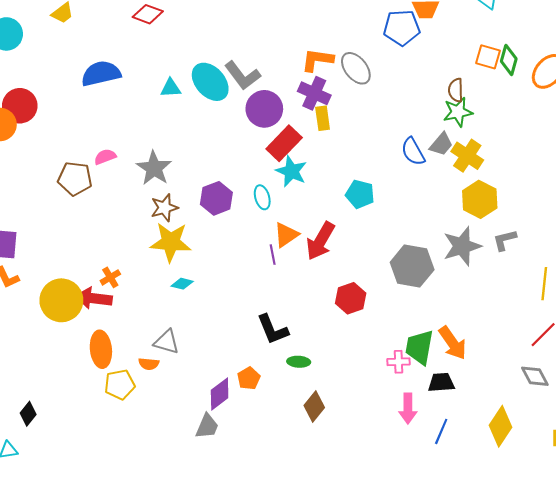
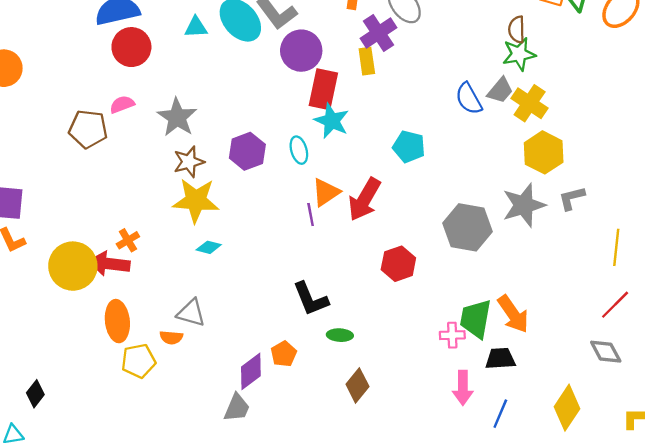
purple cross: (314, 93) -> (379, 33), moved, turned 32
red circle: (20, 106) -> (131, 47), moved
red rectangle: (284, 143) -> (323, 89), turned -32

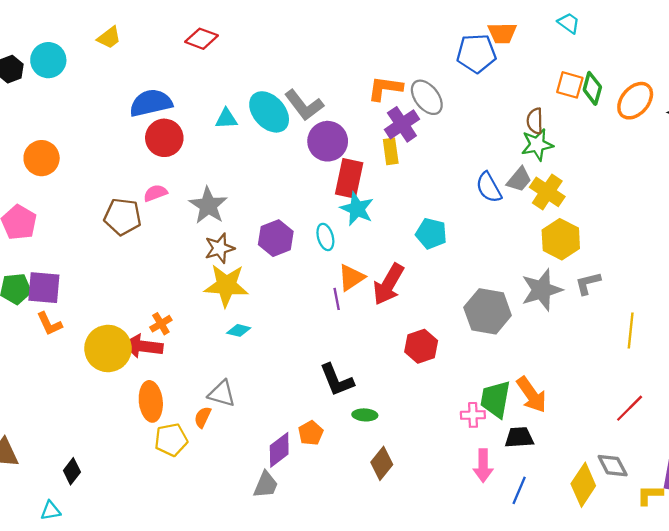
red line: (615, 305) -> (630, 408), moved
orange semicircle: (171, 337) -> (203, 417), turned 110
gray diamond: (606, 352) -> (613, 466), moved

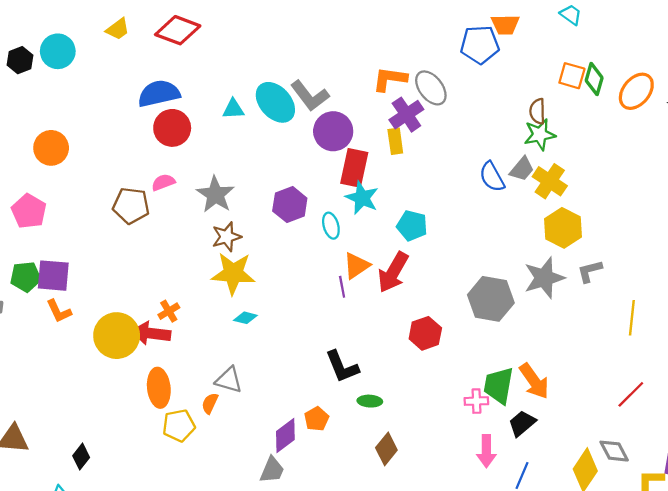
red diamond: (201, 39) -> (178, 30), moved, size x1.4
cyan pentagon: (431, 234) -> (412, 226), moved
purple hexagon: (276, 238) -> (290, 205), moved
black trapezoid: (519, 437) -> (522, 423), turned -36

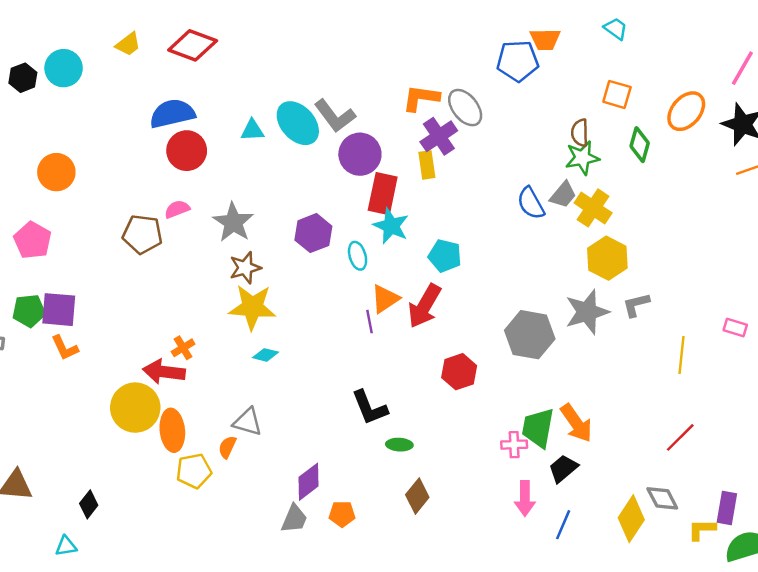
green diamond: (594, 79) -> (640, 145), moved
yellow circle: (117, 336) -> (135, 408), moved
orange pentagon: (316, 419) -> (342, 514), moved, turned 30

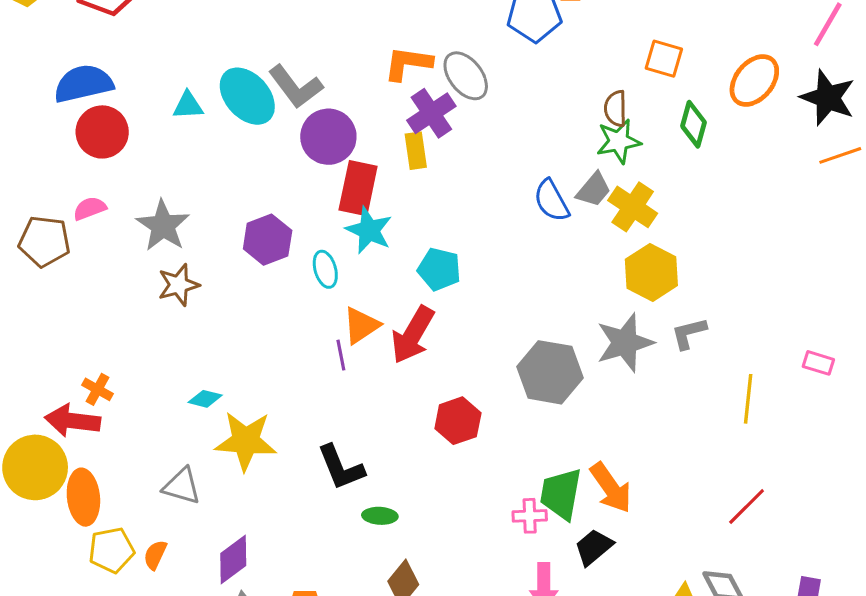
yellow star: (252, 307) -> (246, 441), moved
orange cross: (183, 348) -> (97, 389), turned -30
orange semicircle: (227, 447) -> (155, 555), moved
purple diamond: (309, 482) -> (233, 560), moved

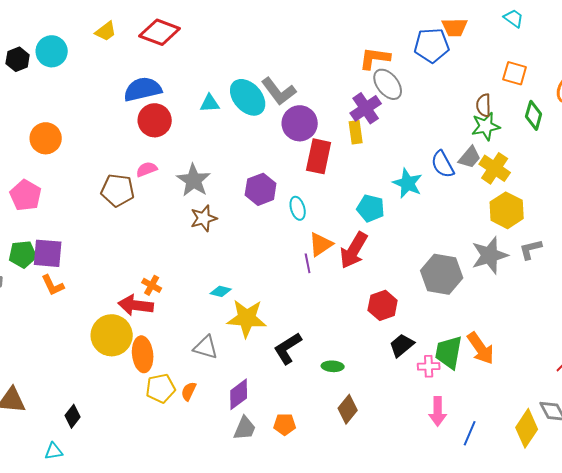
orange L-shape: (408, 63) -> (375, 58), moved
cyan star: (369, 230) -> (408, 183), moved
black L-shape: (341, 467) -> (288, 348), moved, turned 80
black trapezoid: (594, 547) -> (402, 345), moved

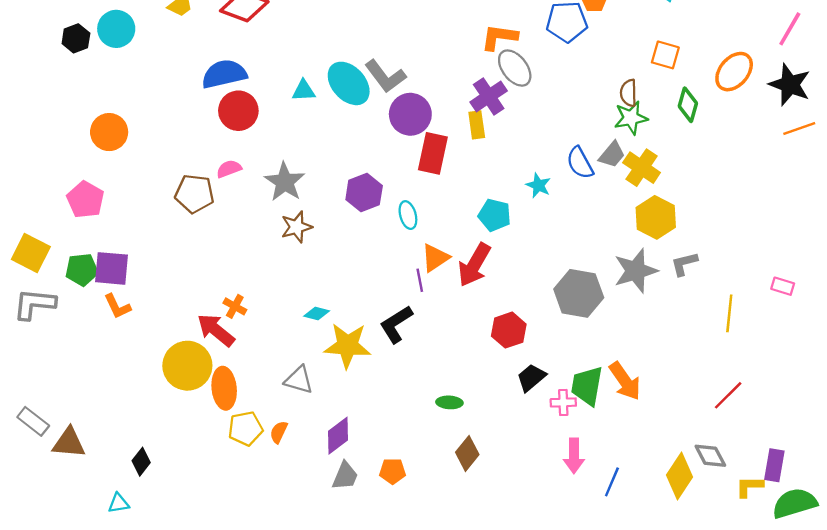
cyan star: (408, 183) -> (538, 185), size x0.7
red arrow: (136, 305) -> (216, 330), turned 32
black L-shape: (288, 348) -> (396, 324), moved

